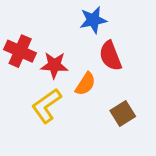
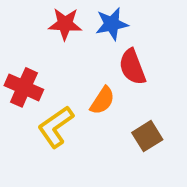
red cross: (20, 51) -> (24, 87), moved
red star: (54, 65) -> (65, 24), moved

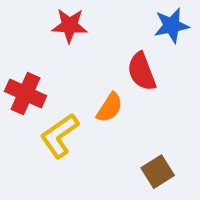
blue star: (112, 24) -> (172, 26), moved
brown square: (147, 136) -> (158, 172), moved

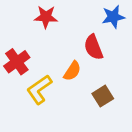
red cross: (26, 94) -> (17, 62), turned 30
brown square: (158, 172) -> (103, 96), moved

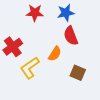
blue star: (113, 17) -> (66, 13), moved
brown square: (103, 96) -> (78, 73), turned -35

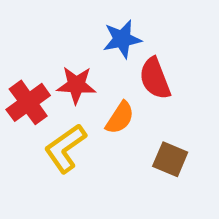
red star: (35, 13) -> (76, 85), moved
blue star: (66, 13) -> (122, 39), moved

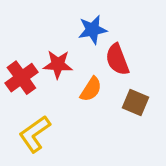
yellow L-shape: (65, 148) -> (35, 134), moved
brown square: (170, 159) -> (136, 102), moved

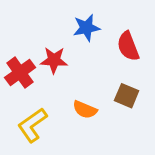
red semicircle: (117, 59) -> (128, 46), moved
orange semicircle: (91, 89) -> (85, 110), moved, turned 80

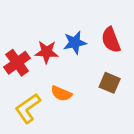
blue star: (86, 28) -> (75, 43), moved
orange semicircle: (85, 110) -> (61, 94), moved

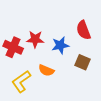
blue star: (75, 43) -> (60, 45), moved
red cross: (17, 63) -> (13, 47), turned -30

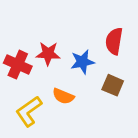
red semicircle: (83, 30) -> (114, 41), turned 30

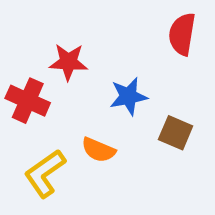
red semicircle: (114, 41) -> (182, 34), moved
red star: (48, 54) -> (68, 62), moved

